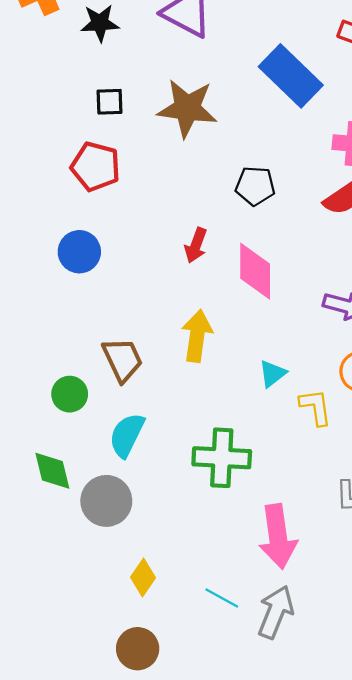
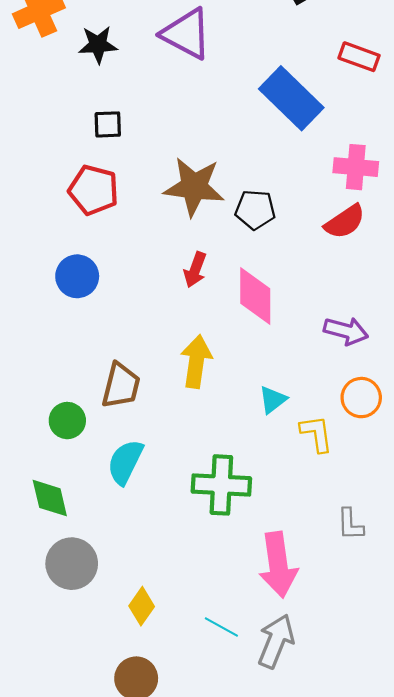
brown star: (187, 108) -> (194, 187), moved
brown trapezoid: (122, 360) -> (121, 386), turned 39
gray circle: (106, 501) -> (72, 564), moved

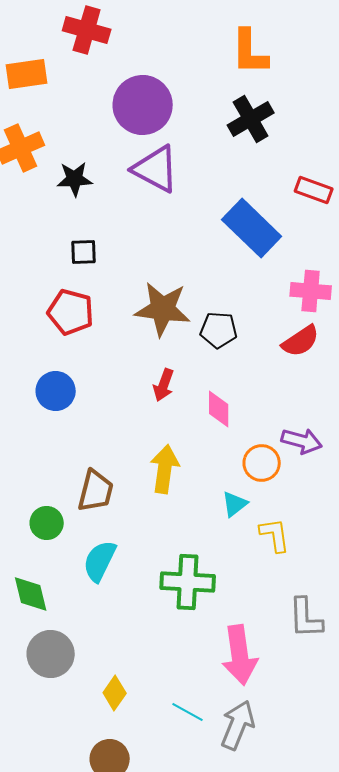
pink diamond: (255, 296) -> (219, 409), size x0.7
orange circle: (361, 398) -> (262, 463), moved
gray L-shape: (350, 524) -> (306, 618), size x1.4

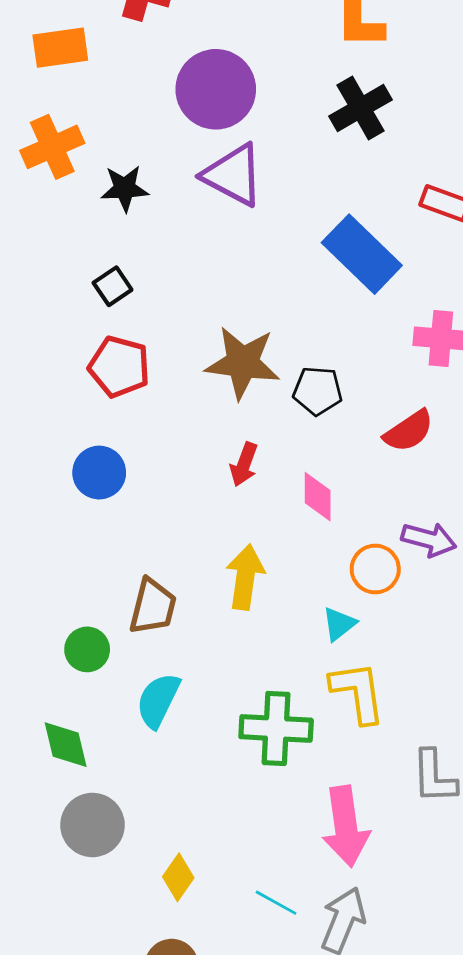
black square: (84, 252) -> (113, 286), moved, turned -32
red semicircle: (301, 341) -> (409, 431), moved
yellow L-shape: (275, 535) -> (358, 692), moved, size x1.4

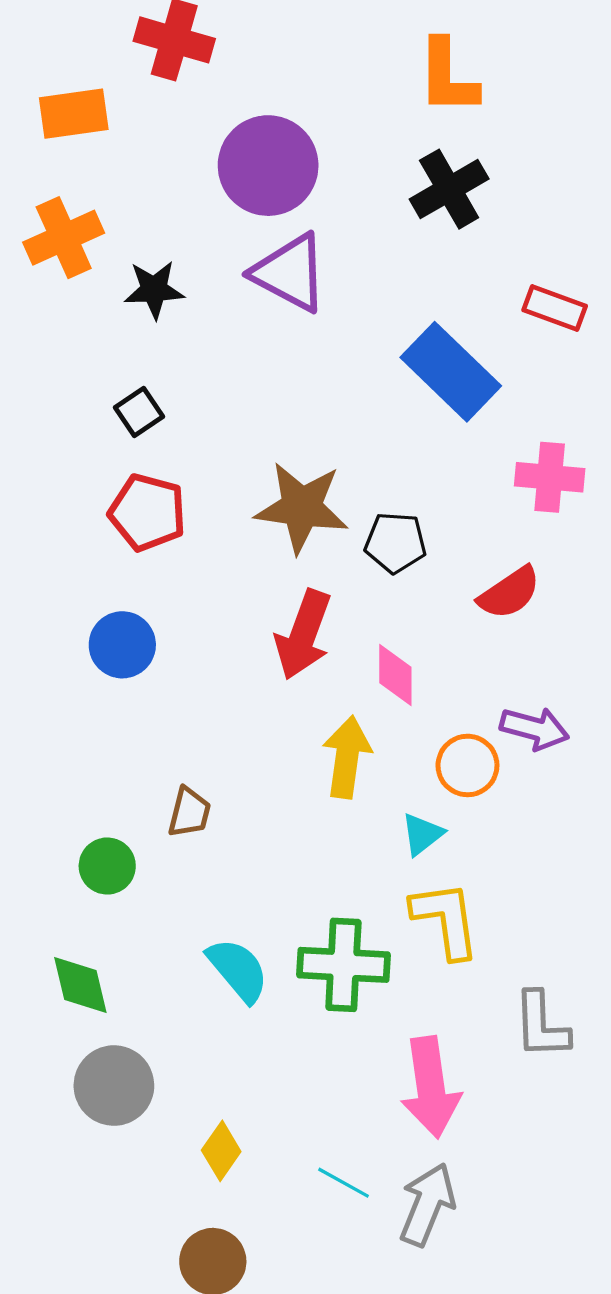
red arrow: (244, 464) -> (303, 635), size x1.6
yellow arrow: (245, 577) -> (347, 757), moved
brown trapezoid: (153, 607) -> (189, 812), size x0.7
cyan semicircle: (158, 700) -> (238, 970), moved, turned 114

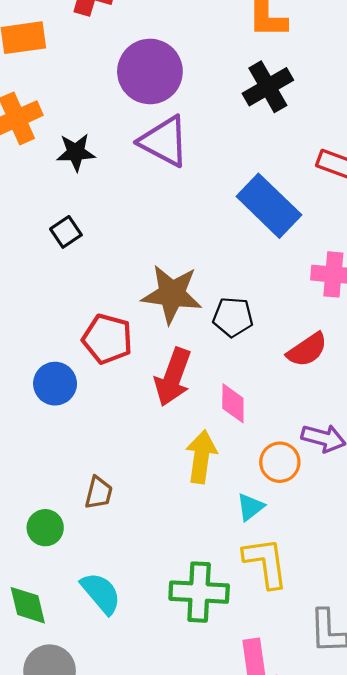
red pentagon: (147, 512) -> (107, 339), moved
cyan semicircle: (238, 970) -> (101, 593), moved

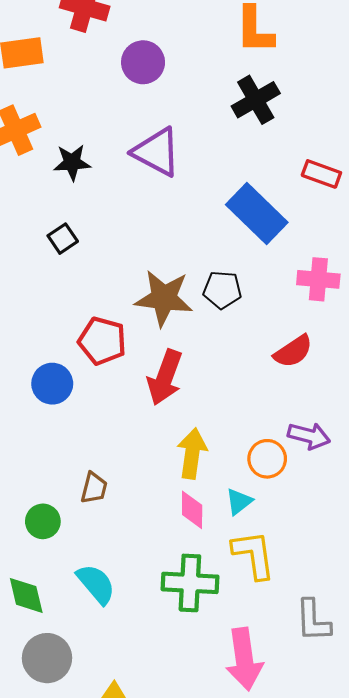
purple circle: (150, 71) -> (143, 62), moved, size x0.7
black pentagon: (233, 317) -> (222, 290), moved
pink diamond: (233, 403) -> (192, 510), moved

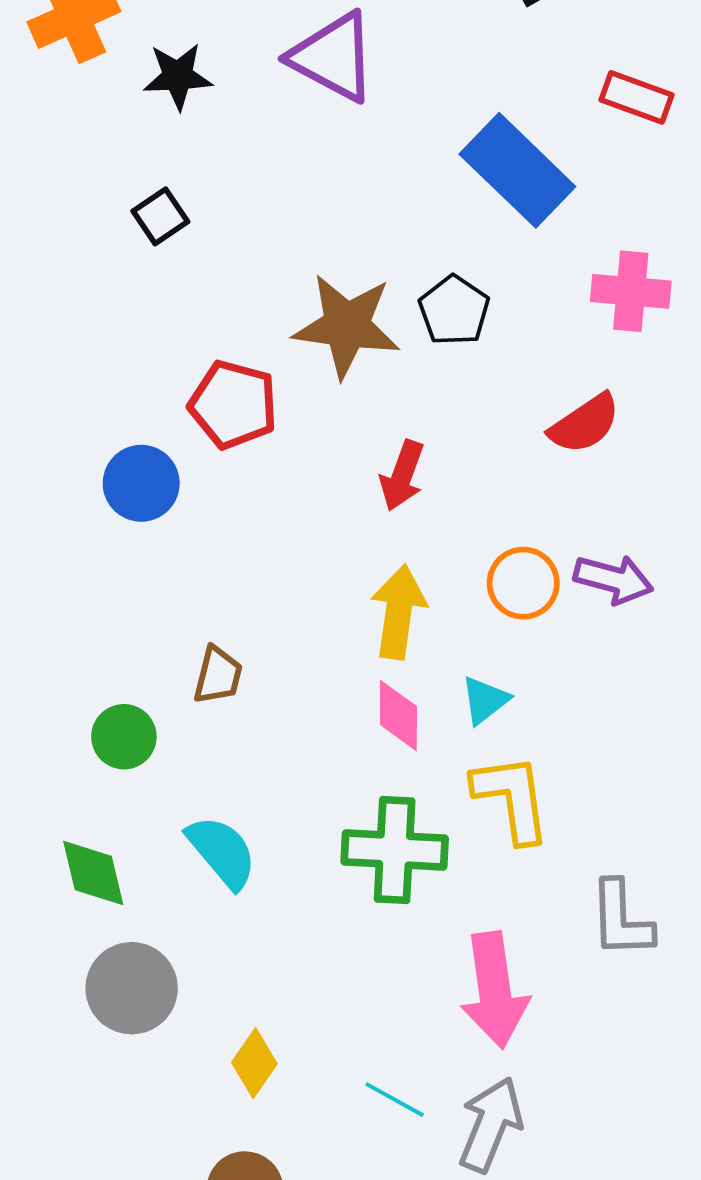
black pentagon: (222, 290) -> (454, 310), turned 30
red arrow: (165, 377) -> (402, 476), moved, size x0.7
orange circle: (267, 459) -> (523, 583), moved

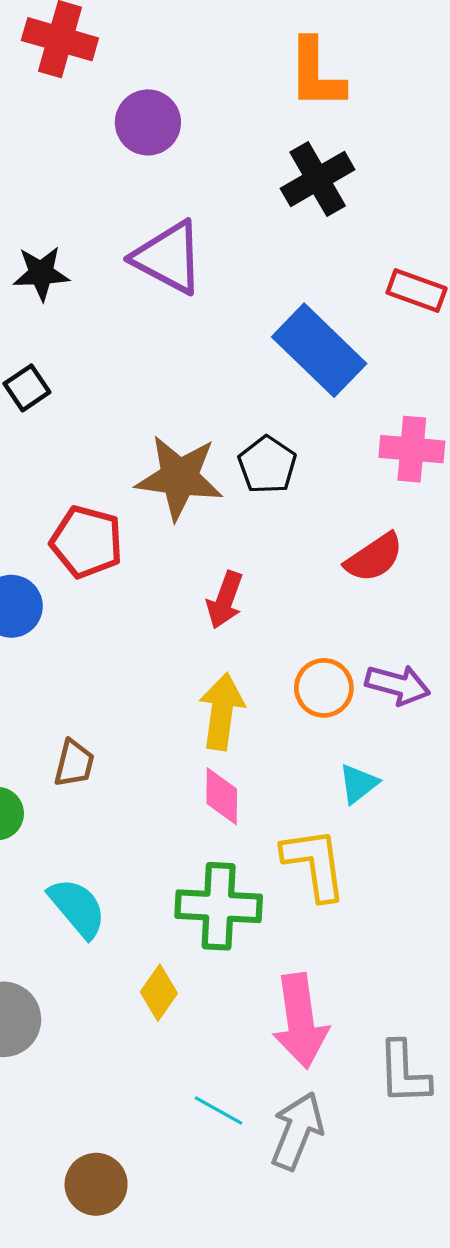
cyan triangle: (485, 700) -> (358, 784), moved
gray L-shape: (621, 919) -> (404, 1073), moved
yellow diamond: (254, 1063) -> (159, 993), moved

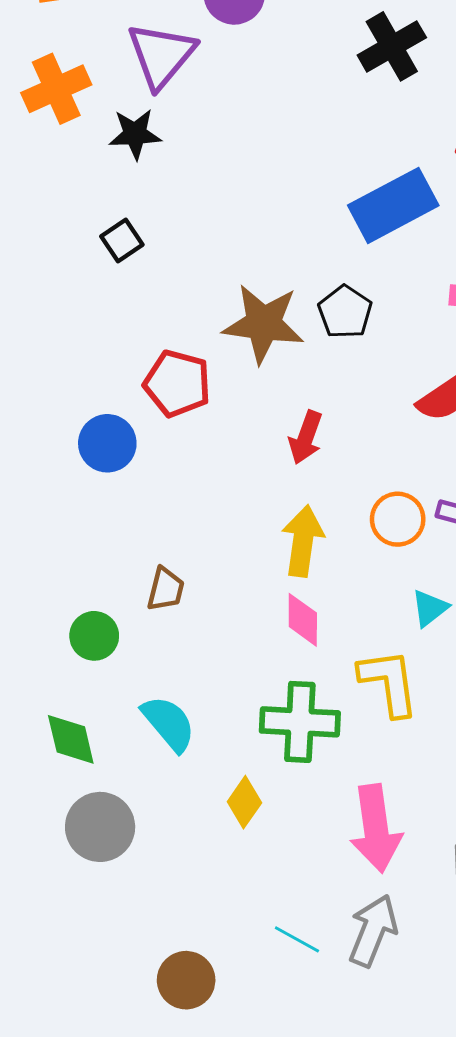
purple triangle: (168, 258) -> (161, 55), moved, turned 42
blue rectangle: (319, 350) -> (393, 205), turned -72
cyan line: (219, 1110) -> (297, 939), moved

